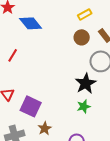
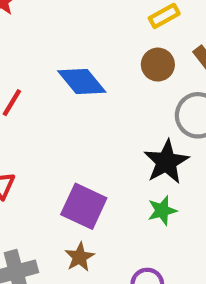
blue diamond: (31, 23) -> (82, 81), moved
purple square: (31, 106) -> (84, 206), moved

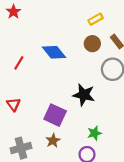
black star: (166, 162) -> (84, 95), moved, turned -30
green star: (162, 211) -> (94, 133), moved

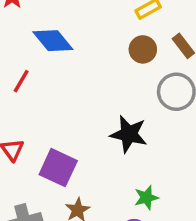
blue diamond: (54, 52) -> (53, 41), moved
purple square: (55, 115) -> (58, 168), moved

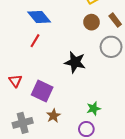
red line: (21, 81) -> (35, 41), moved
black star: (129, 134) -> (75, 62), moved

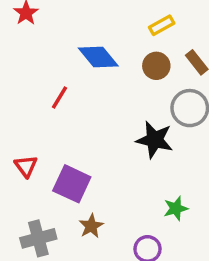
blue diamond: (39, 17) -> (98, 57), moved
black star: (75, 62) -> (155, 140), moved
green star: (94, 108) -> (176, 208), moved

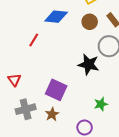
blue diamond: (98, 57) -> (56, 17), turned -45
purple square: (72, 184) -> (56, 90), moved
gray cross: (38, 238) -> (26, 109), moved

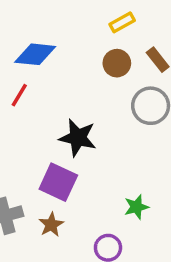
blue diamond: (56, 17) -> (35, 54), moved
black star: (89, 64) -> (78, 138), moved

